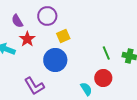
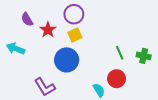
purple circle: (47, 16) -> (74, 14), moved
red star: (27, 39) -> (48, 30), moved

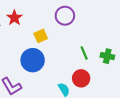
purple circle: (74, 14) -> (65, 16), moved
red star: (48, 30) -> (14, 18), moved

